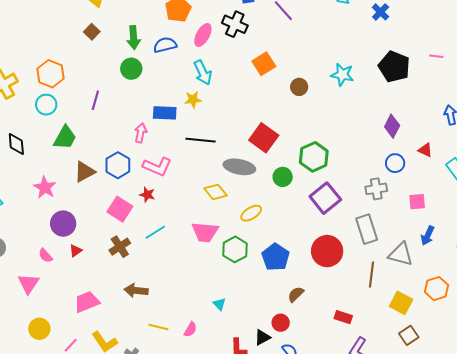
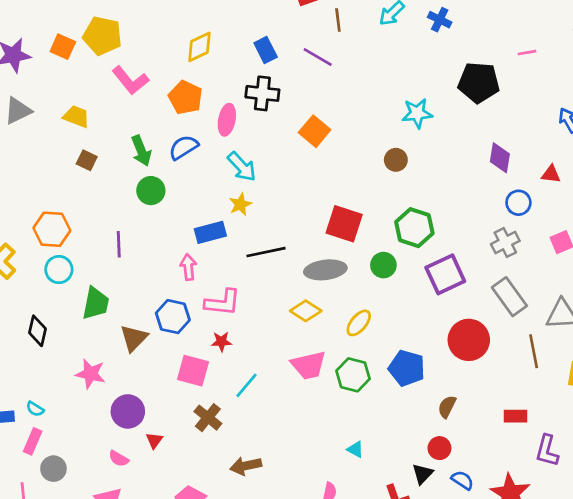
brown circle: (299, 87) -> (396, 160), moved
black diamond: (16, 144) -> (37, 331), turned 35
purple square: (325, 198) -> (445, 274), turned 32

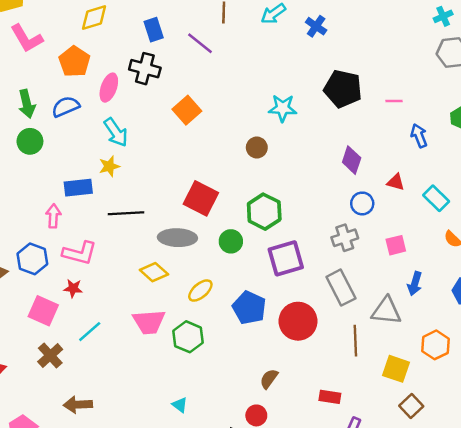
pink line: (527, 53) -> (394, 101), moved
blue pentagon: (407, 368) -> (249, 308), moved

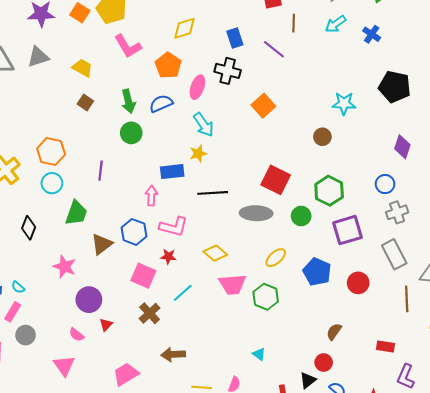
blue circle: (362, 203) -> (385, 184), moved
yellow diamond: (154, 272) -> (215, 253), moved
red circle: (298, 321) -> (358, 283), size x0.7

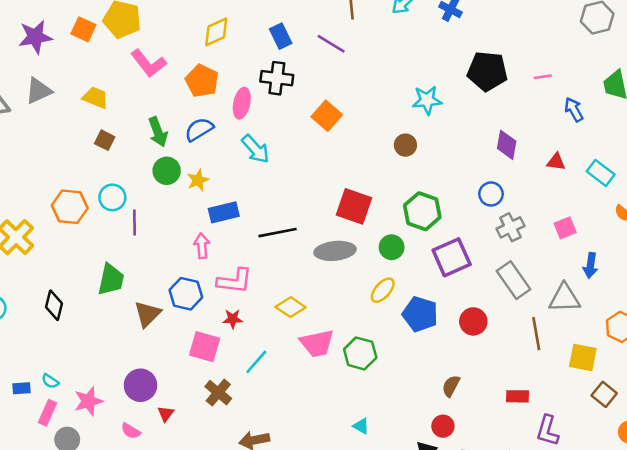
yellow star: (198, 154) -> (198, 180), moved
cyan circle: (52, 183) -> (112, 197), moved
yellow ellipse: (276, 258) -> (383, 290), moved
pink star: (64, 267) -> (88, 401), moved, turned -30

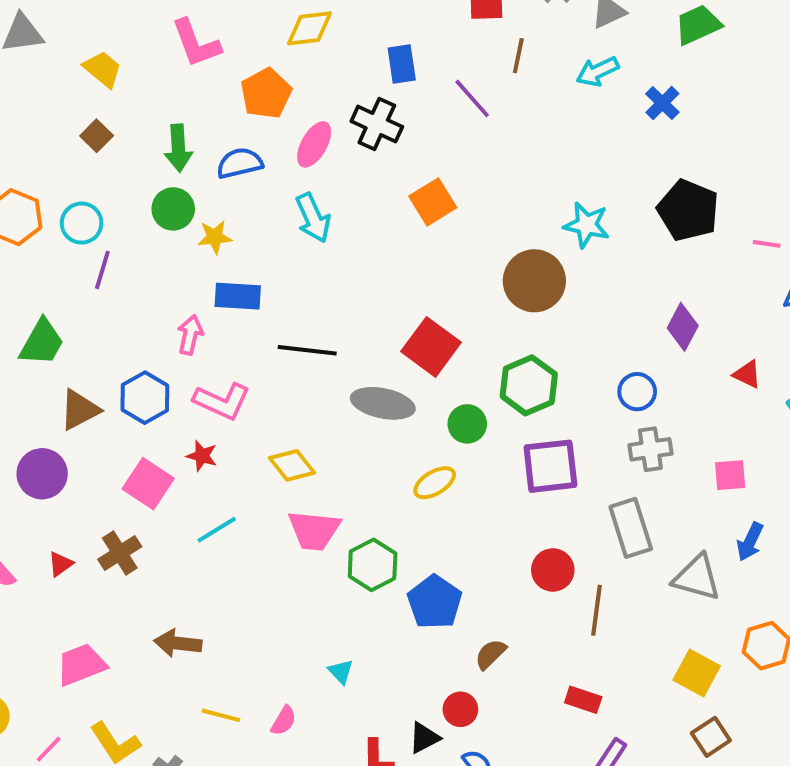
brown circle: (405, 145) -> (534, 281), size x1.8
blue pentagon: (420, 314) -> (435, 602), moved
brown line: (536, 334) -> (597, 610), moved
purple circle: (140, 385) -> (42, 474), moved
brown cross: (218, 393) -> (120, 553), moved

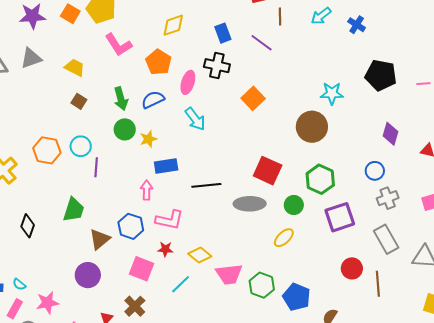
yellow diamond: (292, 465) -> (200, 255), moved

